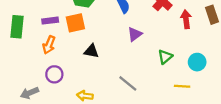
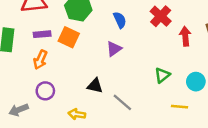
orange square: (75, 23) -> (69, 37), turned 36
purple triangle: (135, 34) -> (114, 49), moved
black triangle: (91, 51) -> (95, 86), moved

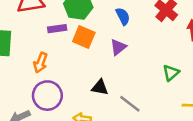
purple rectangle: (42, 34) -> (57, 29), moved
orange square: (69, 37) -> (84, 37), moved
purple circle: (45, 91) -> (47, 96), size x1.5

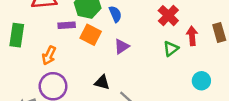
blue semicircle: (123, 16) -> (115, 14), moved
green triangle: (171, 73) -> (171, 49), moved

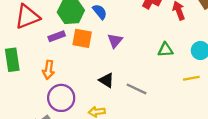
green triangle: (171, 49) -> (165, 50), moved, turned 49
black triangle: (102, 82) -> (106, 80), turned 35

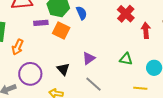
purple triangle: (115, 41) -> (89, 58), moved
orange arrow: (49, 70) -> (18, 47), moved
black triangle: (106, 80) -> (63, 69), moved

